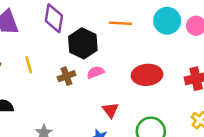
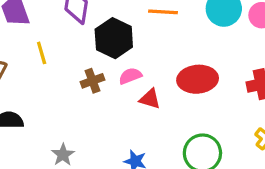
yellow line: (29, 65) -> (42, 53), moved
red triangle: (111, 110) -> (150, 99), moved, turned -36

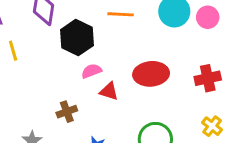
brown cross: (92, 81) -> (67, 112), moved

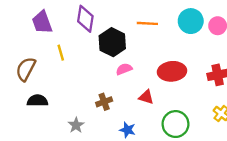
red triangle: (109, 91) -> (146, 97), moved

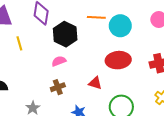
cyan circle: (191, 21) -> (120, 26), moved
pink semicircle: (124, 69) -> (59, 61), moved

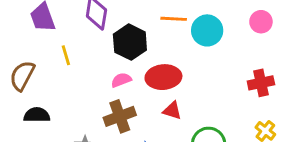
red ellipse: (118, 60) -> (163, 77), moved
brown cross: (58, 87) -> (120, 116), size x1.5

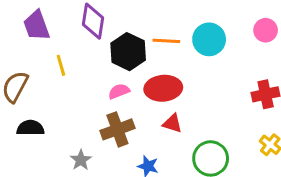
orange line: (174, 19) -> (166, 41), moved

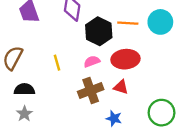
yellow line: (61, 65) -> (57, 63), moved
red triangle: (172, 123) -> (121, 87), moved
gray star: (81, 160) -> (24, 114), moved

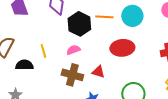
red ellipse: (125, 59) -> (122, 48), moved
black semicircle: (24, 89) -> (24, 65), moved
brown cross: (91, 91) -> (72, 75), turned 35

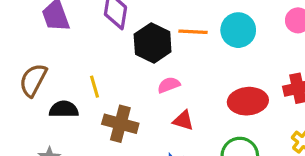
red ellipse: (122, 48) -> (248, 101), moved
pink semicircle: (73, 50) -> (169, 85), moved
brown cross: (72, 75) -> (120, 124), moved

